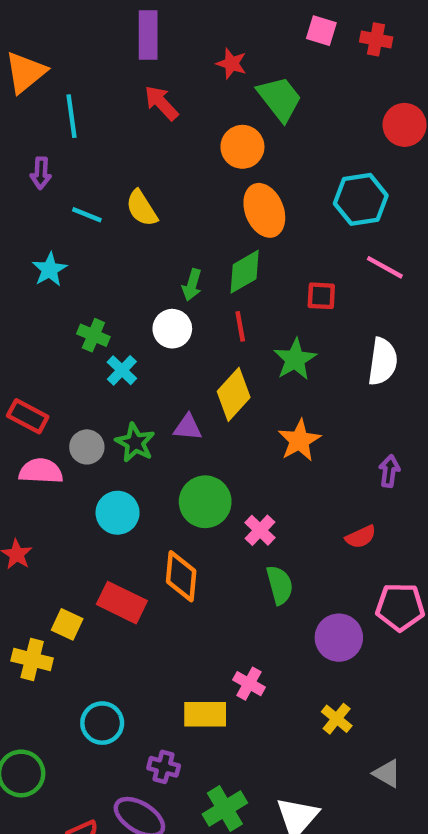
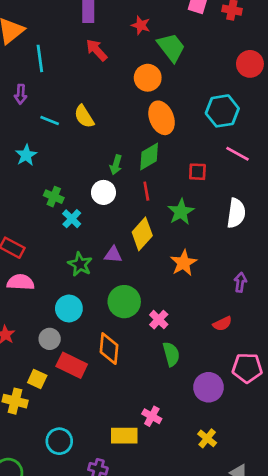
gray circle: (87, 447) -> (50, 339), moved

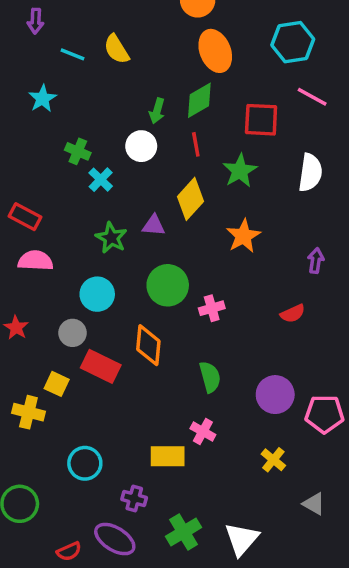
red square: (197, 172) -> (261, 120), size x1.5
pink cross: (159, 320) -> (212, 308), turned 30
green semicircle: (171, 354) -> (210, 377), moved
pink pentagon: (247, 368) -> (324, 414), moved

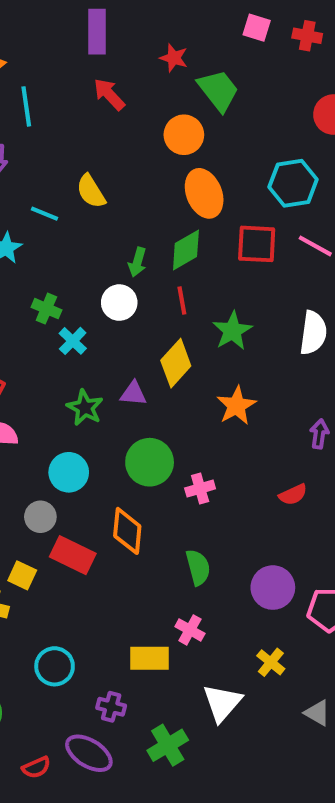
cyan line: (73, 54) -> (44, 214), moved
red square: (261, 120) -> (257, 244), moved
white triangle: (242, 539) -> (222, 703), moved

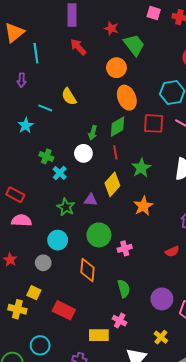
red rectangle: (73, 555) -> (64, 310), moved
cyan circle: (55, 666) -> (40, 345), moved

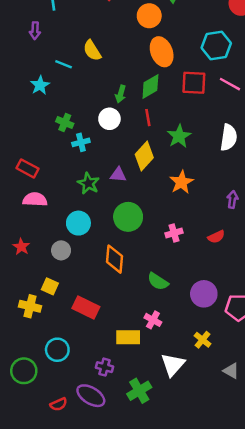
cyan cross: (60, 173) -> (81, 142), turned 32
pink cross: (125, 248) -> (174, 233), moved
green semicircle: (124, 289) -> (158, 281), turned 138

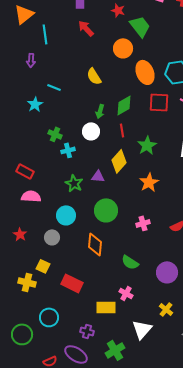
yellow semicircle: (92, 51) -> (94, 76), moved
orange ellipse: (162, 52) -> (145, 72), moved

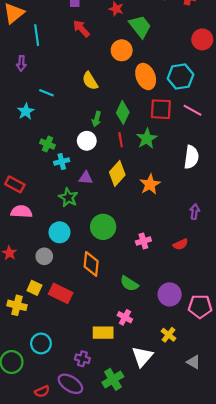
green diamond: (124, 105) -> (123, 112), turned -35
green star: (147, 145) -> (147, 139), moved
purple triangle: (98, 176) -> (86, 178), moved
orange star: (149, 182) -> (150, 184), moved
red rectangle: (72, 283) -> (61, 293), moved

